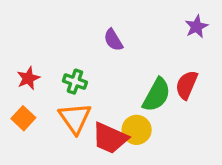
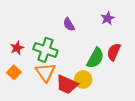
purple star: (197, 27) -> (108, 18), moved
green cross: (75, 82) -> (45, 50), size x1.6

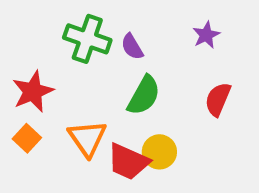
red star: (17, 48) -> (33, 91), size x1.5
green cross: (45, 50) -> (87, 39), moved
green semicircle: (95, 58) -> (144, 95), moved

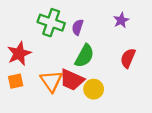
purple semicircle: (132, 47) -> (78, 27), turned 49
orange square: (27, 138) -> (16, 81), turned 35
red trapezoid: (128, 162) -> (72, 80), moved

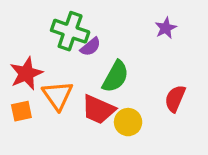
purple semicircle: (78, 27) -> (90, 47), moved, turned -147
red semicircle: (128, 58) -> (175, 99), moved
orange triangle: (51, 81) -> (58, 95), moved

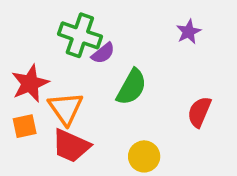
red trapezoid: (98, 110) -> (71, 146), moved
yellow circle: (128, 122) -> (144, 156), moved

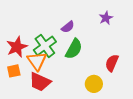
green cross: (80, 35) -> (45, 46), moved, turned 35
purple semicircle: (103, 53) -> (68, 27), moved
yellow circle: (144, 156) -> (94, 84), moved

